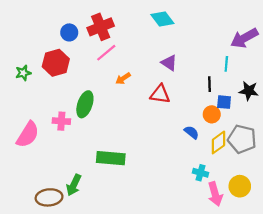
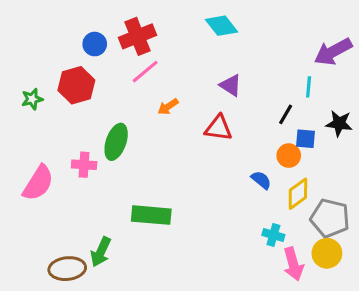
black line: (209, 84) -> (286, 114), turned 32
gray pentagon: (242, 139) -> (330, 218), moved

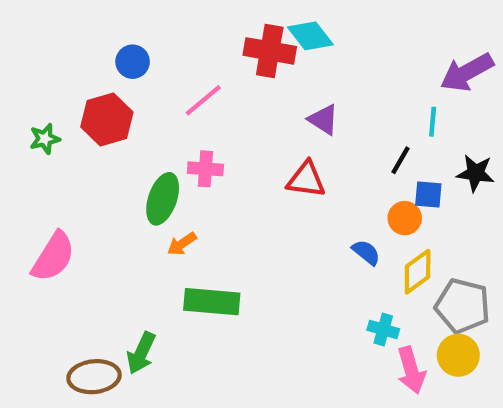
red cross: (137, 36) -> (270, 51), moved, turned 32
orange arrow: (168, 107) -> (182, 244), moved
pink cross: (84, 165) -> (205, 169), moved

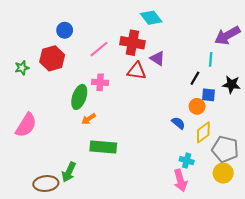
red cross: (270, 51) -> (132, 43), moved
red triangle: (306, 180) -> (137, 71), moved
pink arrow: (411, 370) -> (180, 180), moved

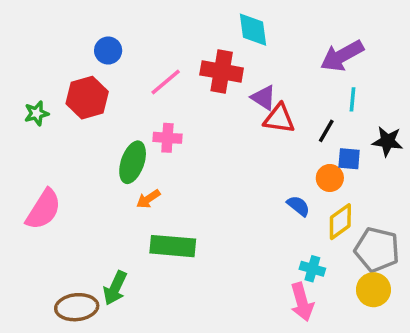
cyan diamond: (151, 18) -> (253, 30), turned 30
purple arrow: (227, 35) -> (342, 56), moved
red triangle: (137, 71) -> (279, 119), moved

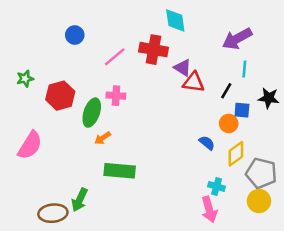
red hexagon: (87, 98) -> (60, 96), moved

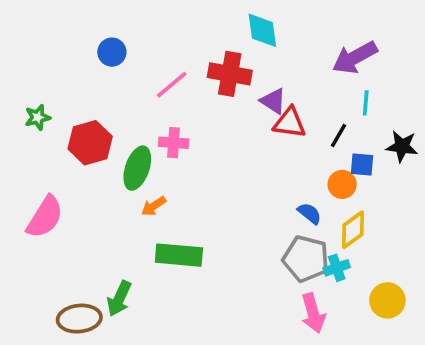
gray pentagon: (261, 173) -> (306, 259), moved
cyan cross: (217, 186) -> (337, 268), moved, turned -35

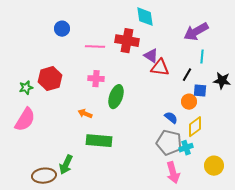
pink line: (172, 85) -> (95, 47), turned 42
green star: (38, 117) -> (26, 88), moved
green ellipse: (137, 168) -> (116, 97), moved
orange arrow: (154, 206) -> (85, 114), turned 56

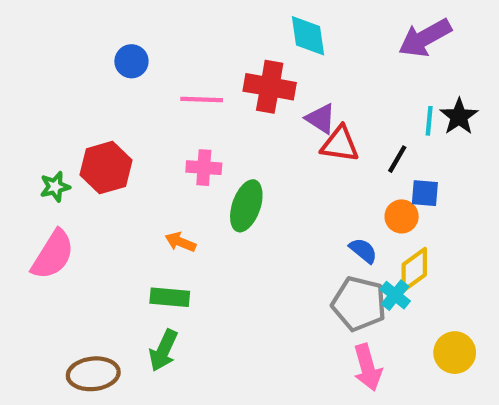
purple arrow: (196, 32) -> (425, 38), moved
black star: (222, 81) -> (459, 117), moved, turned 30
green rectangle: (99, 141) -> (170, 297), moved, size x0.7
cyan cross: (186, 148) -> (395, 295), moved, turned -32
green arrow: (66, 165) -> (163, 350), moved

